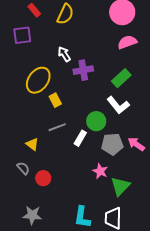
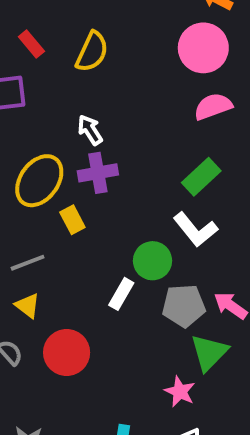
purple cross: (83, 70) -> (98, 173), moved
gray line: (57, 127) -> (28, 263), moved
pink star: (100, 171) -> (180, 392), moved
red circle: (43, 178) -> (67, 353), moved, size x1.5
green triangle: (120, 186) -> (209, 353), moved

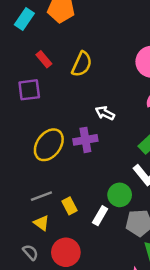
white arrow: (90, 130) -> (105, 113), moved, turned -30
yellow rectangle: (72, 220) -> (70, 206), moved

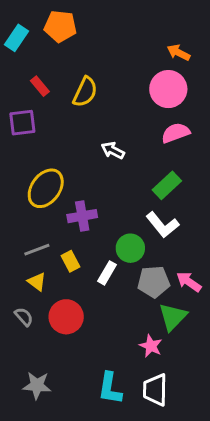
purple cross: (85, 140) -> (82, 216), moved

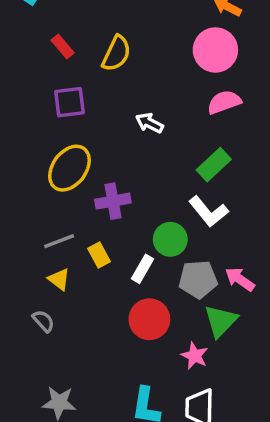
purple square: (22, 123) -> (69, 102), moved
red circle: (66, 317) -> (149, 319), moved

